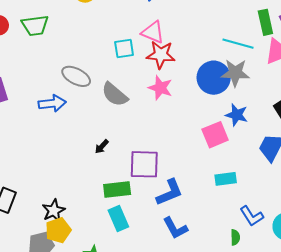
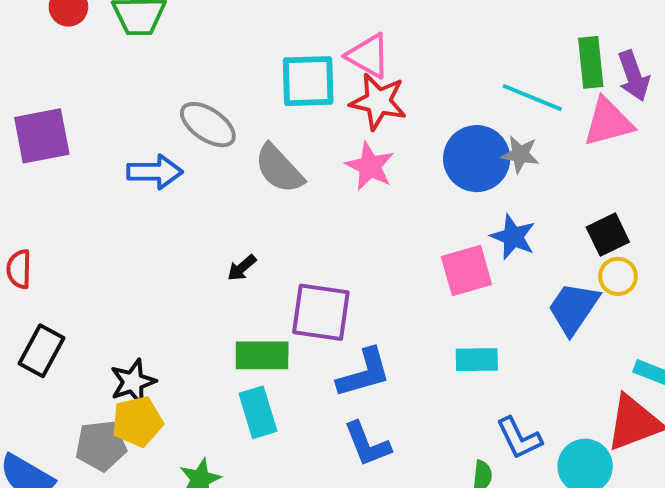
cyan square: (124, 49) -> (308, 81), size x1.4
gray star: (235, 73) -> (520, 154), size x0.7

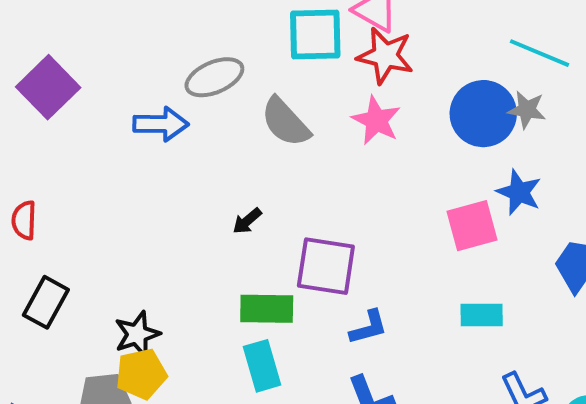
gray ellipse: (208, 125) -> (214, 77), turned -58
purple square: (42, 136) -> (48, 87), turned -34
blue L-shape: (364, 373) -> (368, 327), size x0.7

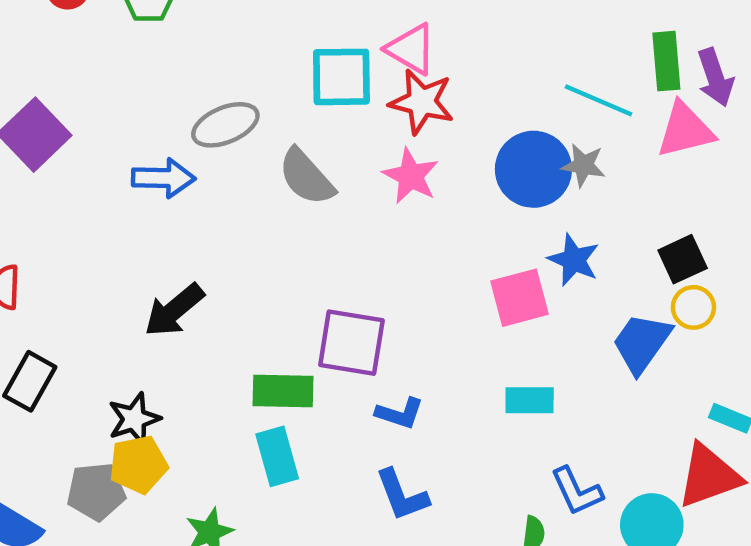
black arrow: (247, 221) -> (174, 310), moved, size x1.8
blue L-shape: (368, 327) -> (400, 413), turned 33

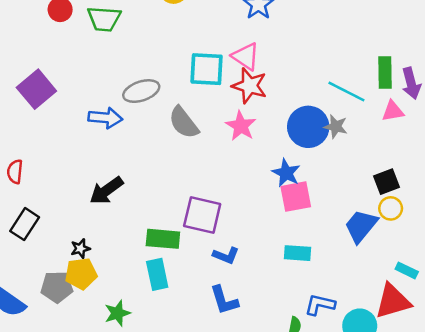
pink triangle: (685, 130) -> (393, 111), size x0.7
blue star: (574, 260) -> (286, 173), moved
black star: (134, 419) -> (80, 249), size x0.7
blue L-shape: (577, 491) -> (320, 305), turned 124

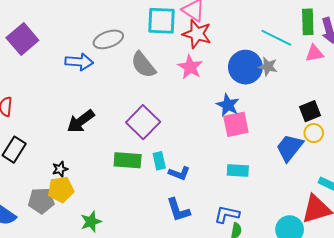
purple square: (202, 215) -> (143, 122), moved, turned 32
cyan rectangle: (157, 274) -> (159, 161), moved, size x0.7
blue L-shape: (320, 305) -> (227, 214), moved

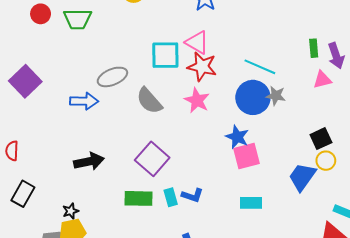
green rectangle: (308, 22) -> (314, 48), size x0.7
cyan line: (276, 38) -> (260, 67), moved
black arrow: (81, 121) -> (89, 161), turned -152
blue L-shape: (179, 173) -> (192, 195), moved

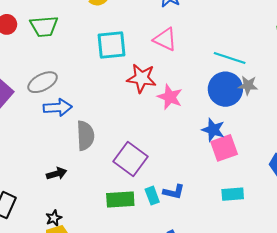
cyan square: (165, 55) -> (112, 45), moved
red star: (202, 67) -> (141, 78), moved
gray ellipse: (112, 77) -> (43, 82), moved
gray semicircle: (149, 101) -> (85, 136), moved, turned -136
black arrow: (89, 161) -> (57, 174), moved, size x0.7

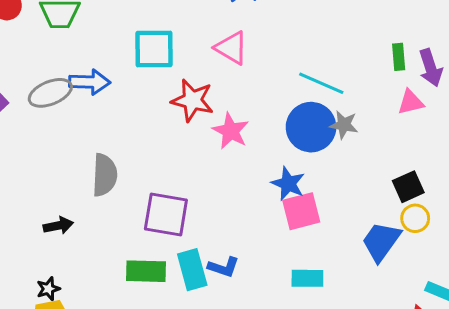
blue arrow: (58, 108) -> (90, 82), moved
purple square: (130, 159) -> (166, 215), turned -32
cyan rectangle: (152, 196) -> (192, 270), size x1.5

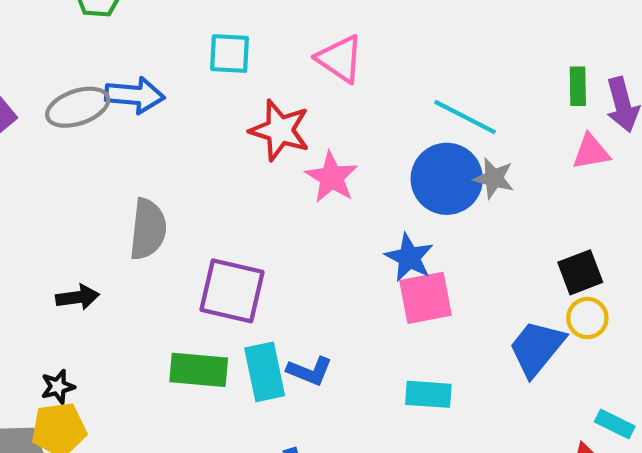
cyan square: (154, 49) -> (230, 54), size x0.7

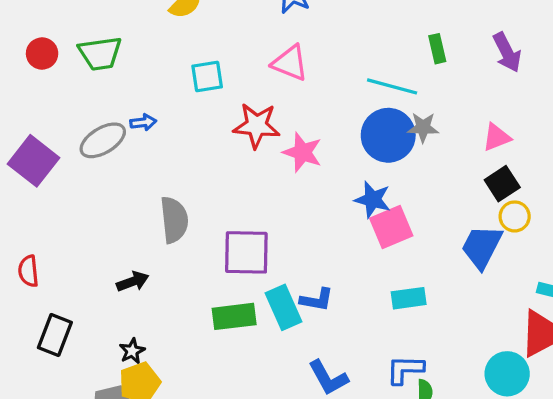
green rectangle: (578, 86) -> (437, 49), moved
blue arrow: (135, 95) -> (143, 122), size x0.6
pink triangle: (591, 152) -> (497, 137), moved

